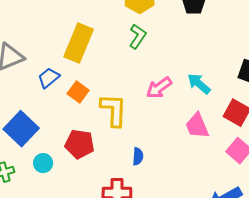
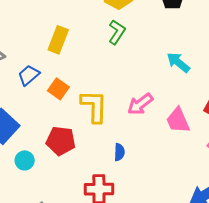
yellow rectangle: (79, 43) -> (58, 40), size x0.7
cyan arrow: (199, 84) -> (178, 62), moved
pink arrow: (159, 88) -> (140, 104), moved

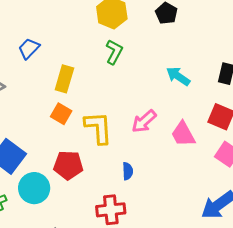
yellow rectangle: (58, 40) -> (64, 79), moved
blue trapezoid: (29, 75) -> (29, 49), moved
cyan circle: (25, 160) -> (34, 188), size x1.6

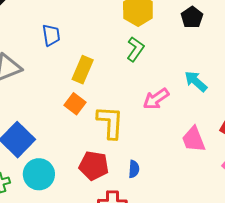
blue trapezoid: (29, 49) -> (51, 35), turned 120
pink arrow: (144, 121) -> (156, 99), moved
red pentagon: (68, 165) -> (94, 166), moved

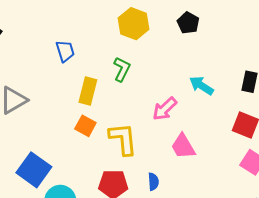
blue trapezoid: (51, 35) -> (65, 51), moved
green L-shape: (135, 49) -> (122, 69), moved
pink trapezoid: (193, 139) -> (183, 146), moved

